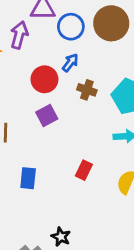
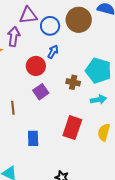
brown cross: (87, 90) -> (73, 82), moved
red rectangle: (84, 170) -> (72, 128), size x1.6

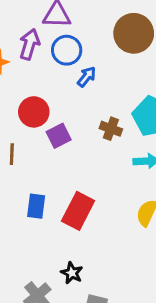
blue circle: (50, 26) -> (67, 50), moved
red circle: (36, 66) -> (34, 112), moved
red rectangle: (72, 128) -> (78, 211), moved

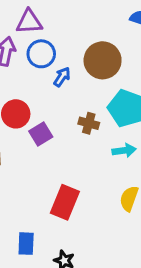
brown circle: (134, 33) -> (103, 60), moved
blue rectangle: (36, 206) -> (26, 244), moved

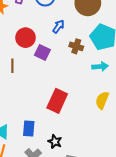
blue arrow: (62, 77) -> (58, 26), moved
purple square: (41, 134) -> (42, 52), turned -35

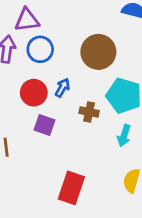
red circle: (25, 38) -> (34, 93), moved
cyan arrow: (100, 66) -> (124, 136), turned 119

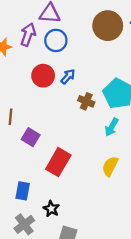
brown circle: (98, 52) -> (108, 26), moved
purple square: (44, 125) -> (31, 137), moved

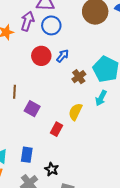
brown cross: (86, 101) -> (79, 77), turned 32
red rectangle: (58, 162) -> (57, 129), size x0.6
yellow semicircle: (110, 166) -> (75, 112), moved

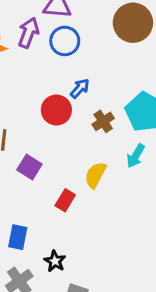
red circle: (41, 56) -> (56, 110), moved

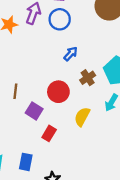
red circle: (56, 110) -> (58, 92), moved
red rectangle: (65, 200) -> (49, 133), moved

